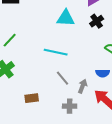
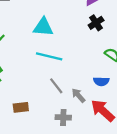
cyan triangle: (66, 18) -> (43, 27), moved
gray arrow: (83, 86) -> (78, 95), turned -64

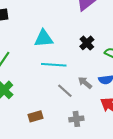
black cross: (96, 23) -> (87, 43), moved
gray arrow: (78, 95) -> (85, 83), moved

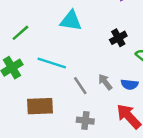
cyan line: (54, 65) -> (52, 63), moved
brown rectangle: (36, 116) -> (40, 106), size x1.5

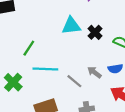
cyan triangle: (71, 21) -> (71, 26), moved
green line: (20, 33) -> (29, 48), moved

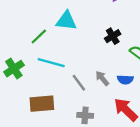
cyan triangle: (71, 26) -> (66, 21), moved

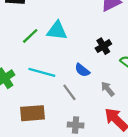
green line: (39, 37) -> (30, 36), moved
gray arrow: (102, 78) -> (108, 89), moved
blue semicircle: (125, 80) -> (82, 70), moved, turned 35

